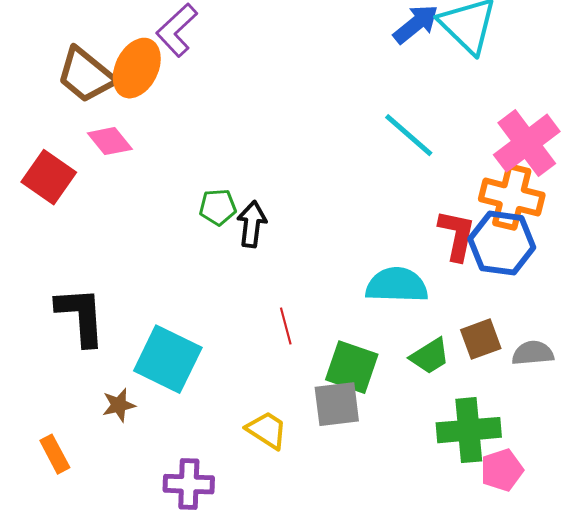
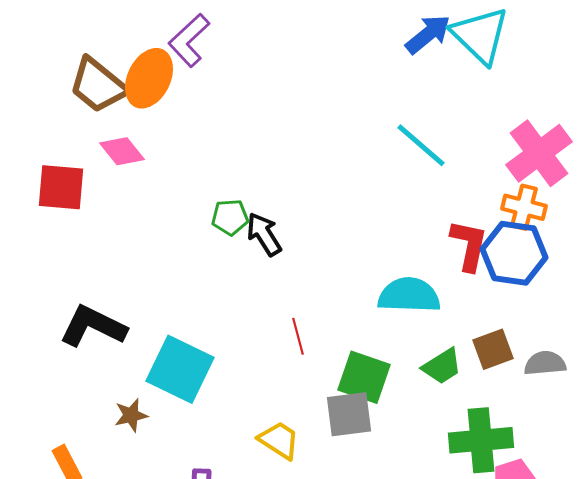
red square: (49, 177) -> (61, 187), turned -30
orange cross: (512, 197) -> (524, 207), size x0.7
black arrow: (252, 224) -> (264, 234), turned -39
black L-shape: (81, 316) -> (93, 326), turned -60

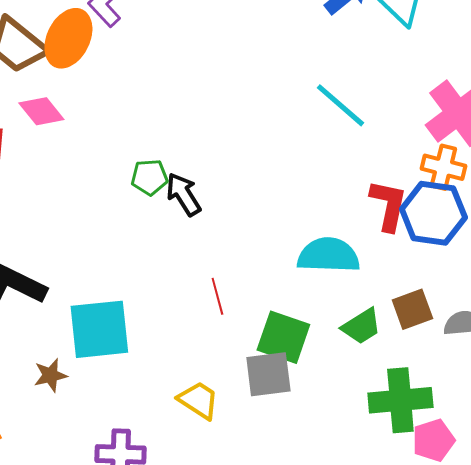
cyan square: (180, 369) -> (99, 329), turned -32

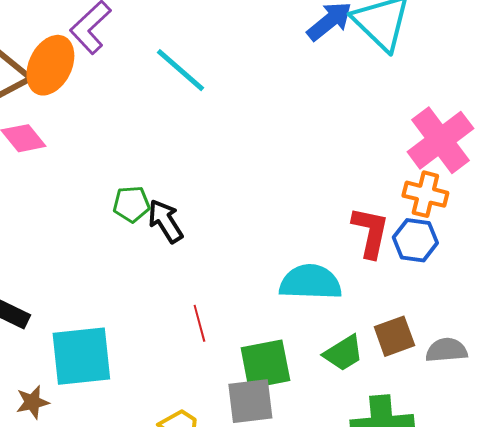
cyan line: (340, 105) -> (180, 70), moved
blue hexagon: (433, 213) -> (415, 240), size x0.7
green square: (283, 337) -> (265, 364), turned -30

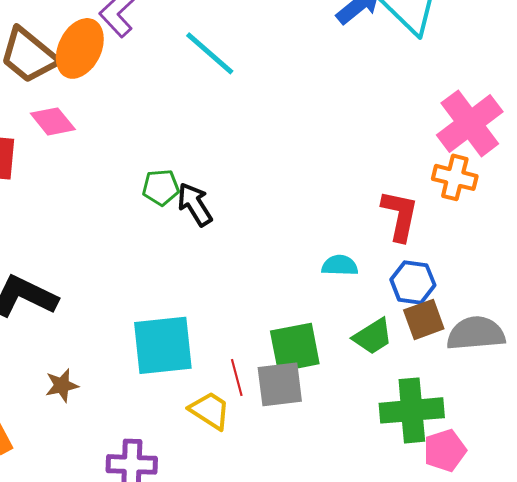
blue hexagon: (415, 240) -> (413, 282), moved
cyan semicircle: (310, 282) -> (340, 265), size x0.6
red line: (199, 323) -> (237, 377), moved
gray semicircle: (446, 350) -> (476, 333), size x1.4
cyan square: (81, 356) -> (163, 345), moved

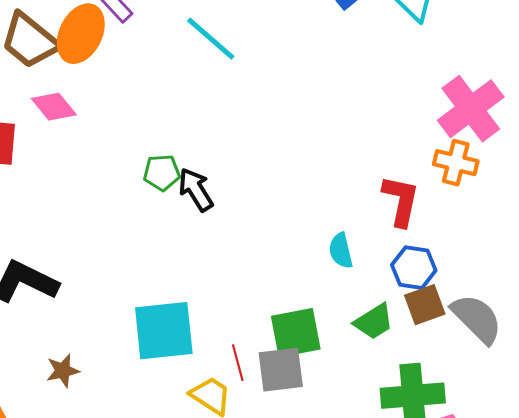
cyan semicircle: (340, 265) -> (341, 251), turned -105
gray semicircle: (476, 333) -> (477, 319), turned 50

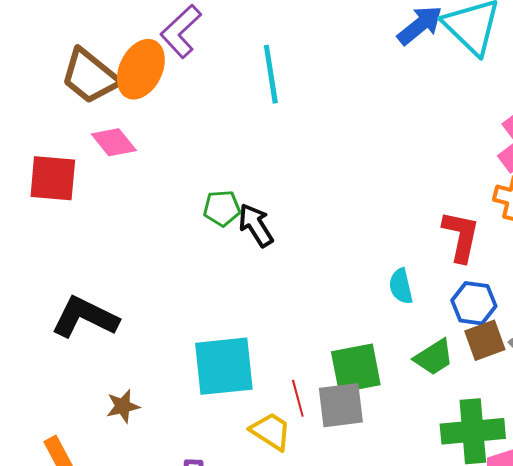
cyan line: (211, 39) -> (271, 74), turned 40

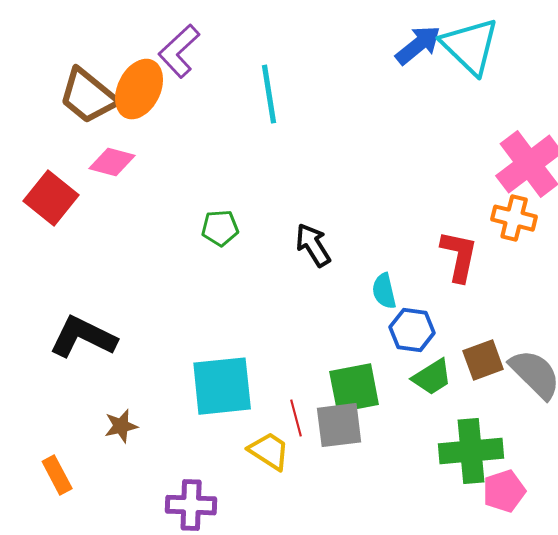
pink diamond: (114, 142) -> (112, 162), turned -36
red square: (53, 178) -> (51, 198), turned 34
black arrow: (256, 225) -> (313, 245), moved
cyan semicircle: (401, 286) -> (384, 291), moved
blue hexagon: (474, 303) -> (412, 330), moved

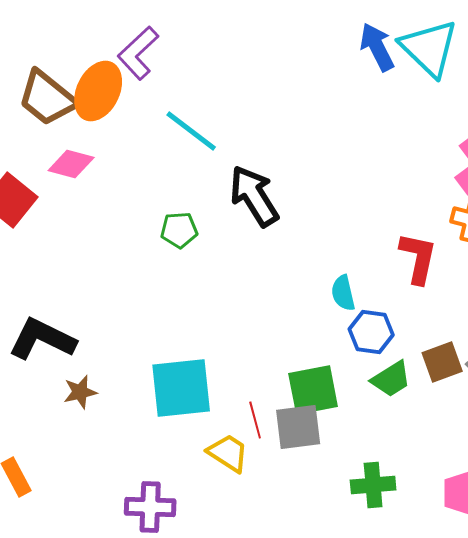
blue arrow: (418, 45) -> (377, 47), turned -78
cyan line: (269, 94) -> (191, 131), moved, turned -44
black arrow: (313, 245) -> (254, 196), moved, size x1.4
brown star: (121, 426) -> (80, 392), moved
green cross: (471, 451) -> (373, 485), moved, size x0.7

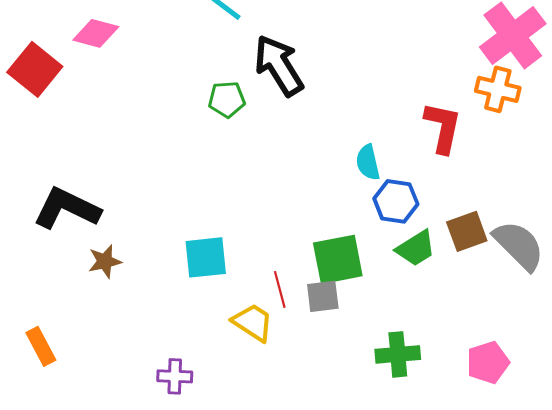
green pentagon: (179, 230) -> (227, 99), moved
cyan square: (181, 388) -> (206, 257), size x0.7
gray square: (298, 427) -> (323, 296), size x0.7
purple cross: (150, 507) -> (175, 376), size x0.7

